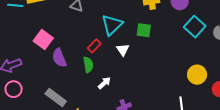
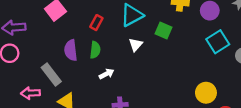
red rectangle: (94, 46) -> (96, 23), moved, turned -32
purple semicircle: (59, 58) -> (71, 50), moved

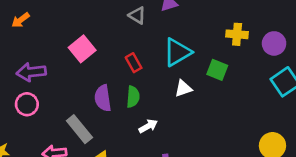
red rectangle: (96, 23) -> (134, 63), turned -56
white triangle: (136, 45) -> (183, 89), turned 32

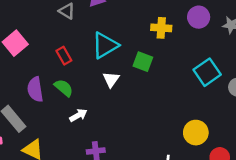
purple circle: (274, 43) -> (199, 17), moved
white triangle: (183, 89) -> (111, 80), turned -36
green semicircle: (133, 97) -> (64, 88), turned -54

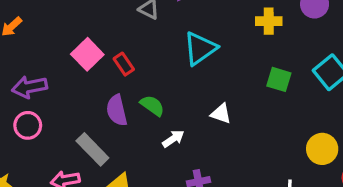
red rectangle: (64, 56) -> (124, 64), moved
green square: (143, 62) -> (279, 79), moved
white triangle: (111, 80) -> (221, 114), moved, turned -42

